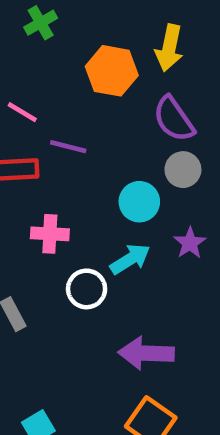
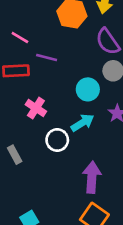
pink cross: (50, 234) -> (36, 108), turned 30
purple arrow: (146, 353) -> (92, 177), turned 92

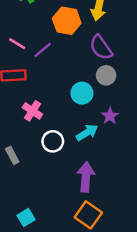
purple line: (47, 58) -> (43, 50), moved, turned -54
cyan arrow: (82, 123) -> (87, 132), moved

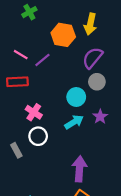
purple semicircle: (101, 47) -> (93, 58), turned 75
cyan arrow: (87, 132) -> (74, 122), moved
white circle: (53, 141) -> (38, 136), moved

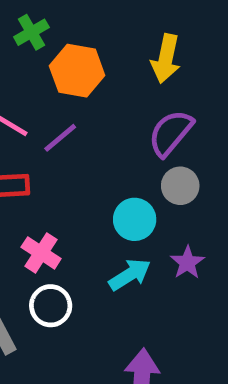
orange hexagon: (63, 35) -> (77, 71), moved

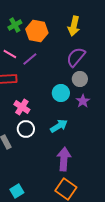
green cross: (31, 32) -> (15, 25), moved
purple star: (187, 263) -> (83, 101), moved
cyan arrow: (130, 275) -> (59, 126), moved

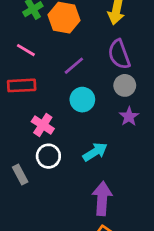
purple semicircle: (76, 57) -> (119, 54), turned -60
purple line: (30, 59) -> (74, 66), moved
cyan circle: (61, 93) -> (82, 100), moved

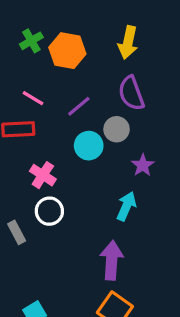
pink line: (26, 50) -> (33, 98), moved
gray circle: (125, 85) -> (117, 129), moved
cyan arrow: (95, 152) -> (126, 206), moved, turned -35

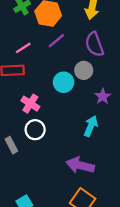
pink line: (33, 98) -> (23, 48), turned -63
purple line: (79, 106) -> (56, 41), moved
purple arrow: (112, 260) -> (80, 165), turned -80

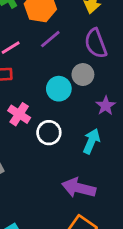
white circle: (35, 130) -> (49, 133), moved

